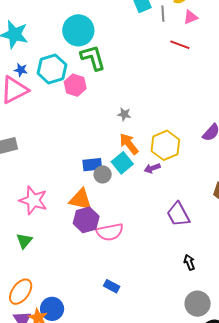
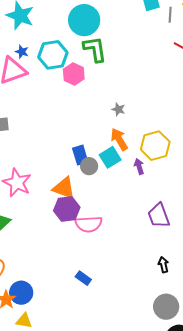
blue rectangle: (92, 165) -> (80, 155), turned 72
purple arrow: (152, 168) -> (139, 166), turned 84

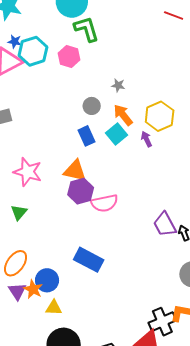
cyan hexagon: (53, 55) -> (33, 51), moved
gray circle: (89, 166) -> (92, 106), moved
purple trapezoid: (159, 216) -> (165, 224), moved
blue rectangle: (83, 278) -> (89, 260), moved, size x1.8

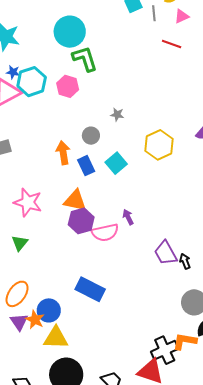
orange arrow: (123, 115) -> (63, 153), moved, turned 30
purple arrow: (146, 139) -> (128, 217), moved
yellow triangle: (54, 308) -> (56, 338), size x1.5

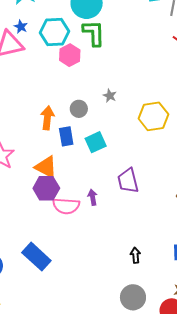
cyan hexagon: (32, 82) -> (55, 32), moved
yellow hexagon: (159, 145) -> (153, 116), moved
purple trapezoid: (166, 253) -> (128, 181), moved

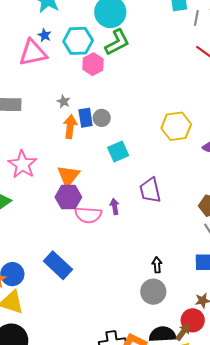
green L-shape: (94, 33) -> (117, 42), turned 64
gray star: (110, 96) -> (64, 101), moved
blue rectangle: (66, 136) -> (86, 118), moved
orange triangle: (46, 167) -> (68, 176), turned 40
gray circle: (133, 297) -> (153, 292), moved

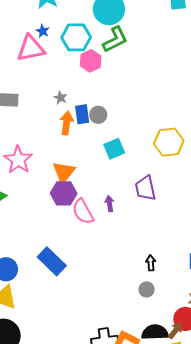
yellow hexagon: (176, 126) -> (169, 142), moved
pink semicircle: (88, 215) -> (83, 212), turned 56
gray circle: (153, 292) -> (147, 289), size x0.6

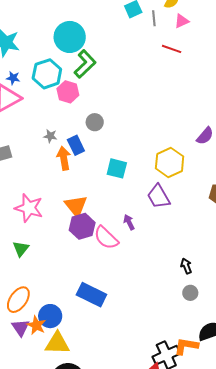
gray circle: (98, 115) -> (95, 122), moved
yellow hexagon: (169, 142) -> (170, 162), moved
cyan square: (114, 149) -> (117, 168), turned -35

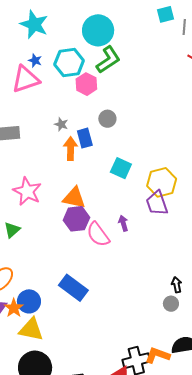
yellow hexagon: (170, 162) -> (162, 182), moved
orange triangle: (76, 206) -> (74, 198), turned -50
black arrow: (186, 266) -> (177, 285), moved

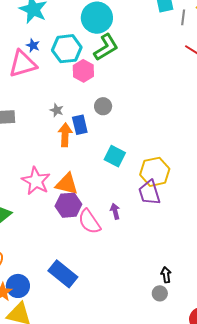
pink star: (27, 191) -> (36, 181), moved

